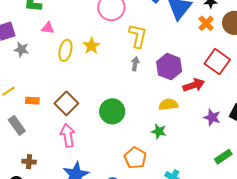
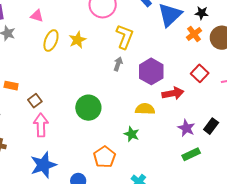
red square: (217, 62) -> (200, 73), size x0.7
brown square: (66, 103) -> (35, 101), moved, size x0.6
green rectangle: (223, 157) -> (191, 154), moved

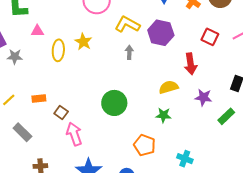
yellow L-shape: (125, 37) -> (127, 24), turned -65
purple hexagon: (151, 71) -> (161, 33), moved
orange rectangle: (11, 86) -> (39, 99), moved
red arrow: (173, 93) -> (191, 64), turned 110
purple star: (186, 128) -> (203, 97), moved

